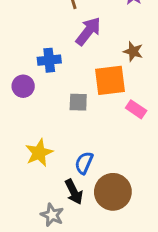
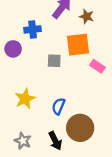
brown star: (133, 51) -> (87, 16), moved
black arrow: (74, 192) -> (55, 141), moved
gray star: (52, 215) -> (23, 141), moved

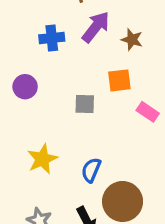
blue cross: (33, 29) -> (52, 38), moved
orange square: (78, 45) -> (119, 80), size x0.7

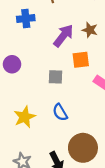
purple arrow: (96, 27) -> (64, 36), moved
blue cross: (52, 38) -> (26, 18), moved
blue semicircle: (91, 170) -> (60, 112), moved, turned -54

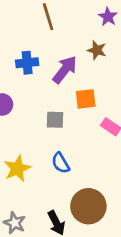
blue cross: (26, 18) -> (27, 63), moved
brown star: (90, 30) -> (97, 50), moved

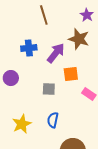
brown star: (97, 50) -> (79, 39), size x1.5
blue semicircle: (61, 163) -> (53, 120), turned 42

